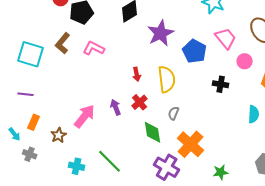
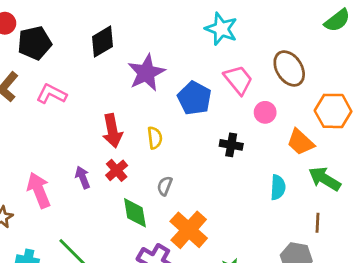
red arrow: (137, 74) -> (112, 131), size x1.6
yellow semicircle: (167, 79) -> (155, 138), size x0.6
pink arrow: (85, 116) -> (39, 190), turned -60

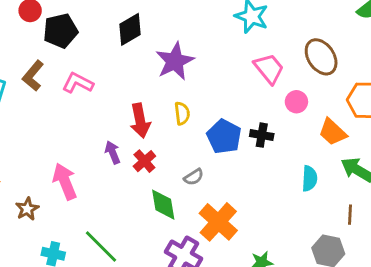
blue pentagon: (194, 98) -> (224, 136), moved
yellow semicircle: (155, 138) -> (182, 113), moved
purple arrow: (83, 177) -> (113, 152), moved
gray semicircle: (165, 186) -> (194, 177), turned -144

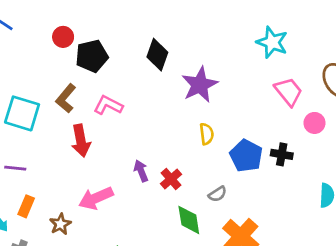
black diamond: (130, 29) -> (157, 55), turned -40
red arrow: (140, 121) -> (81, 141), moved
pink arrow: (65, 181) -> (96, 198), turned -92

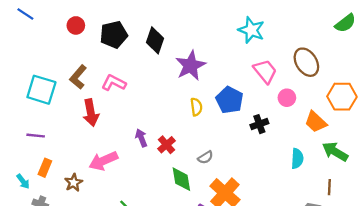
black pentagon: (92, 56) -> (114, 35), moved
black cross: (282, 154) -> (259, 124), turned -30
blue pentagon: (246, 156) -> (230, 100), moved

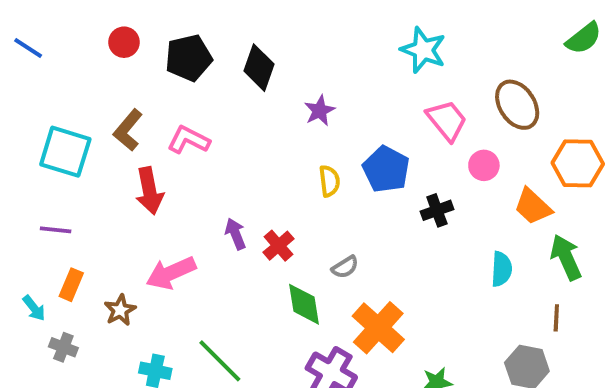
blue line: (25, 14) -> (28, 48), moved
purple star: (191, 66) -> (320, 111), size x0.6
green arrow: (335, 152) -> (566, 257), turned 35

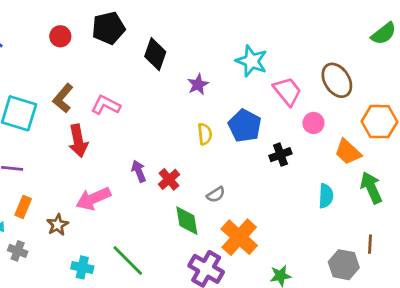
cyan star: (423, 50) -> (252, 61), moved
black pentagon: (189, 58) -> (108, 28), moved
brown line: (556, 318) -> (370, 244), moved

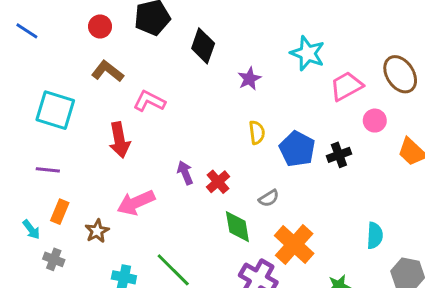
pink trapezoid: (287, 91) -> (346, 86), turned -80
brown L-shape: (63, 98) -> (108, 71), moved, turned 88
blue pentagon: (245, 126) -> (297, 149), moved
cyan semicircle: (326, 196) -> (375, 236), moved

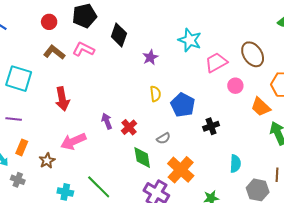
pink L-shape: (149, 101) -> (84, 49), moved
black cross: (339, 155) -> (211, 126), moved

